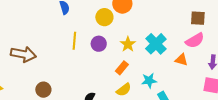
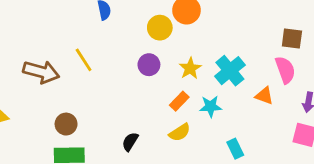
yellow line: (74, 41) -> (84, 60), moved, turned -42
pink semicircle: (195, 41) -> (285, 70), turned -84
cyan star: (149, 81) -> (211, 106), moved

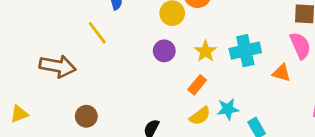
yellow line: (84, 60) -> (97, 33), moved
cyan cross: (230, 71) -> (245, 51), turned 32
cyan star: (211, 106) -> (228, 109), moved

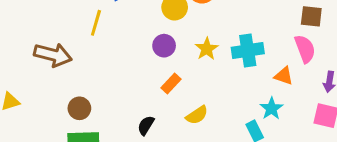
yellow line: (97, 33) -> (96, 23), turned 50
orange rectangle: (197, 85) -> (171, 84), moved
cyan star: (228, 109) -> (271, 108), moved, turned -30

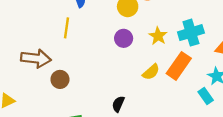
orange rectangle: (171, 84) -> (179, 66), moved, size x1.6
brown circle: (79, 108) -> (60, 79), moved
yellow semicircle: (197, 115) -> (151, 72), moved

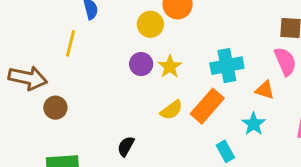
yellow star: (158, 36) -> (170, 67), moved
cyan rectangle: (206, 96) -> (225, 151), moved

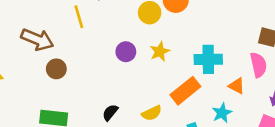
yellow line: (71, 43) -> (79, 17), turned -40
purple circle: (141, 64) -> (126, 52), moved
yellow semicircle: (171, 110) -> (152, 113), moved

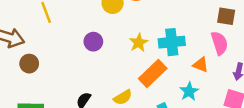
yellow star: (160, 51) -> (139, 43), moved

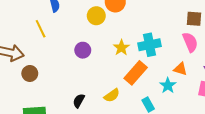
orange triangle: (201, 65) -> (180, 69), moved

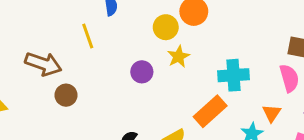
yellow star: (121, 48) -> (179, 57), moved
orange triangle: (180, 69) -> (272, 113), turned 40

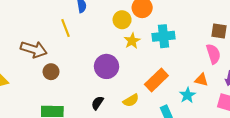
purple circle: (142, 72) -> (106, 66), moved, size x1.5
cyan cross: (233, 75) -> (164, 36), moved
orange triangle: (272, 113) -> (201, 80), turned -48

